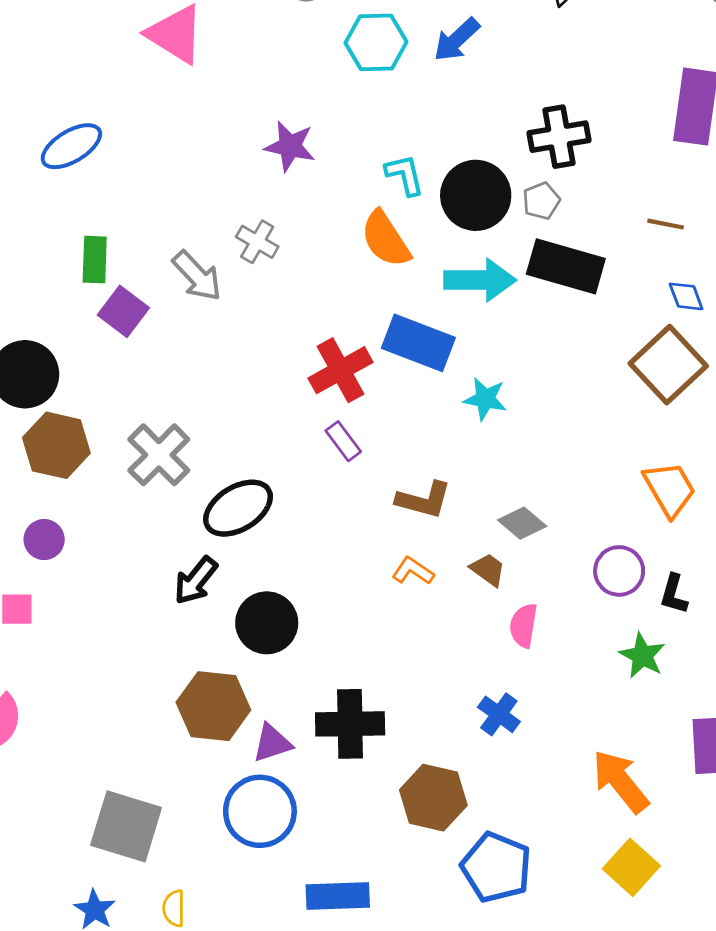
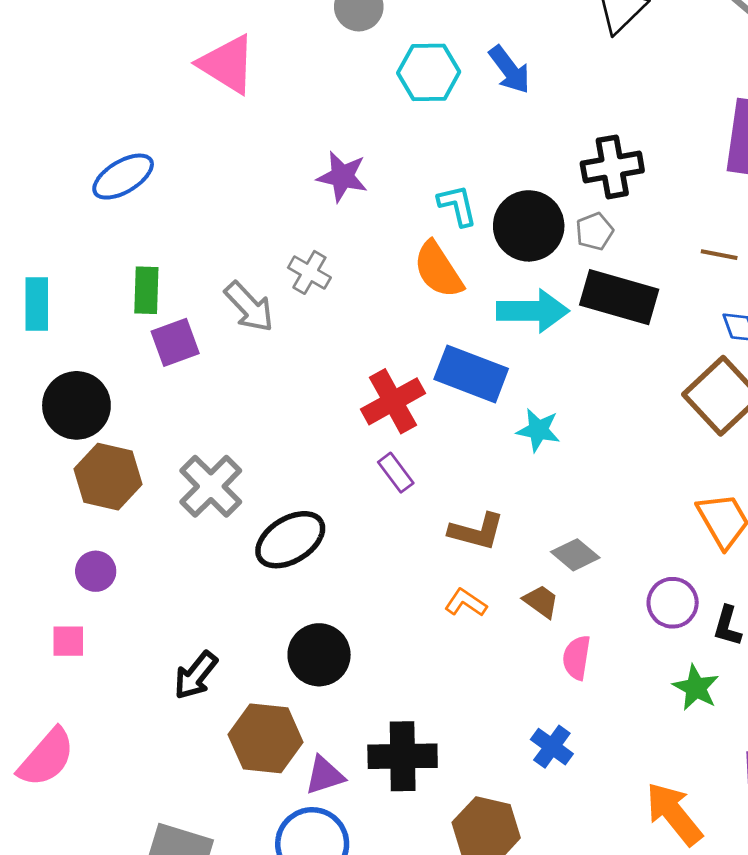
blue arrow: (457, 40) -> (509, 70), turned -84
purple square: (123, 311) -> (175, 342), turned 33
black arrow: (196, 581) -> (196, 675), moved

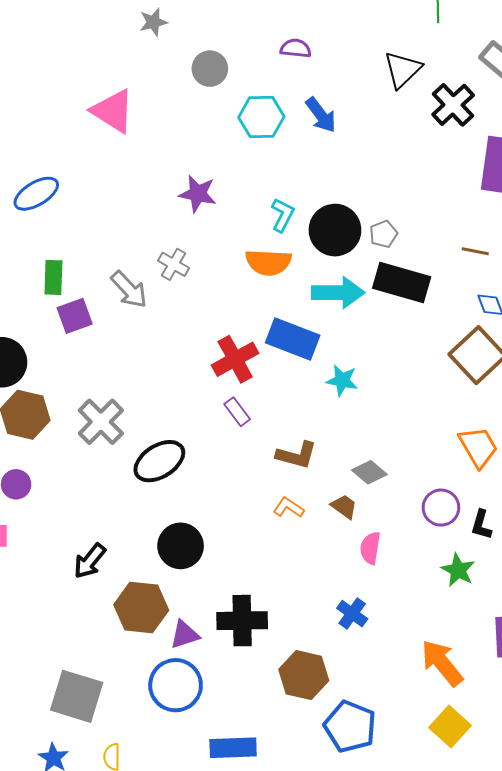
black cross: (612, 167) -> (453, 105), moved, turned -33
cyan L-shape: (457, 205) -> (282, 215), turned 40
orange semicircle: (438, 270) -> (268, 262), turned -54

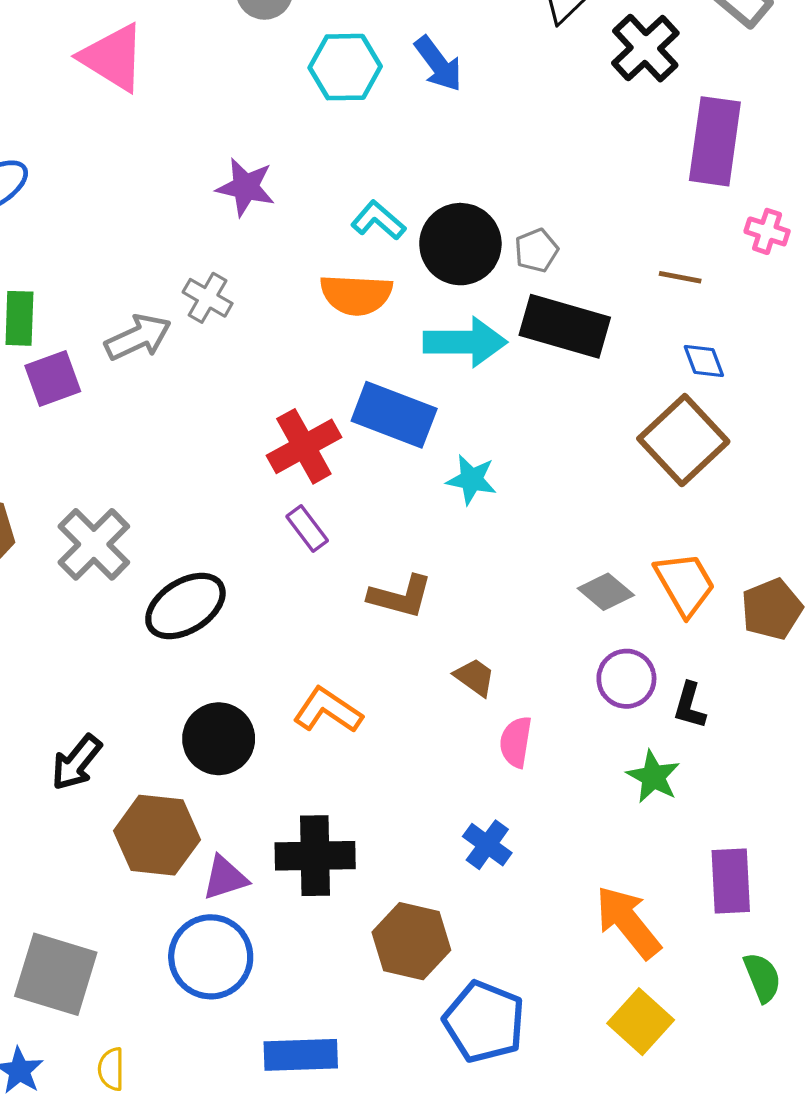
cyan L-shape: (282, 215) -> (378, 220), turned -76
gray arrow: (129, 290) -> (138, 337), turned -72
gray diamond: (369, 472) -> (606, 592), moved
orange L-shape: (289, 508) -> (328, 710), moved, size x1.4

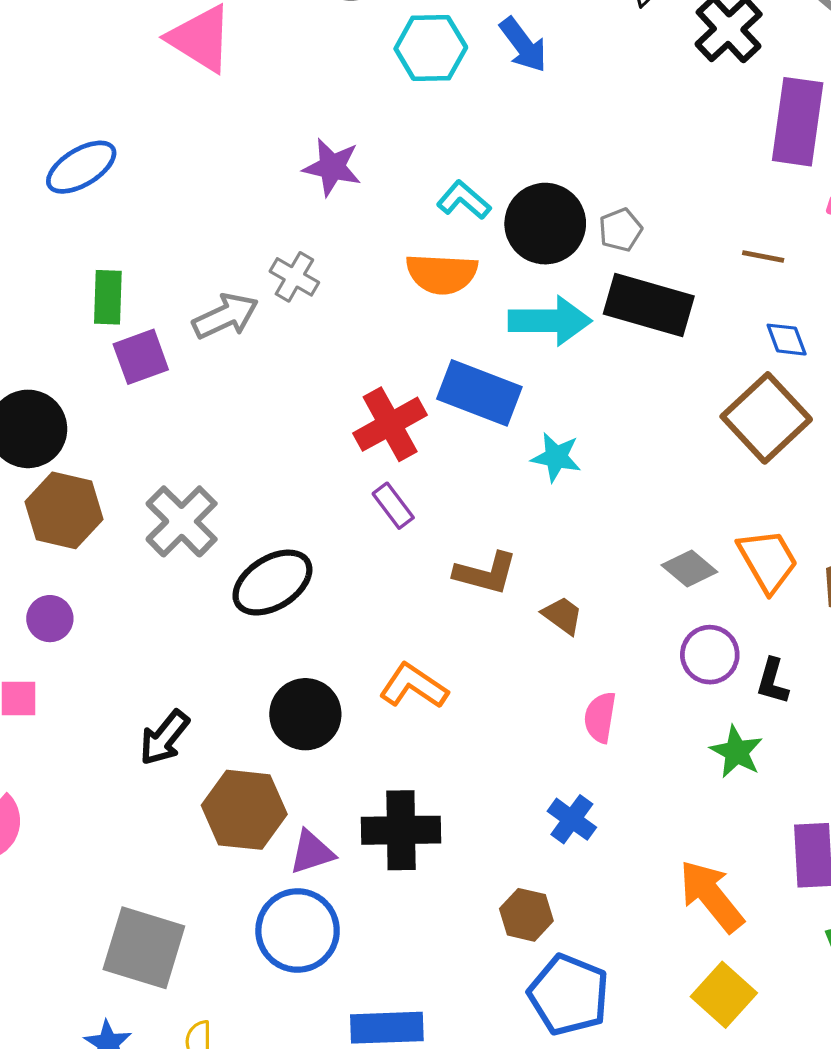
brown trapezoid: (475, 677) -> (562, 615), moved
brown hexagon: (411, 941) -> (526, 915), moved, size x0.7

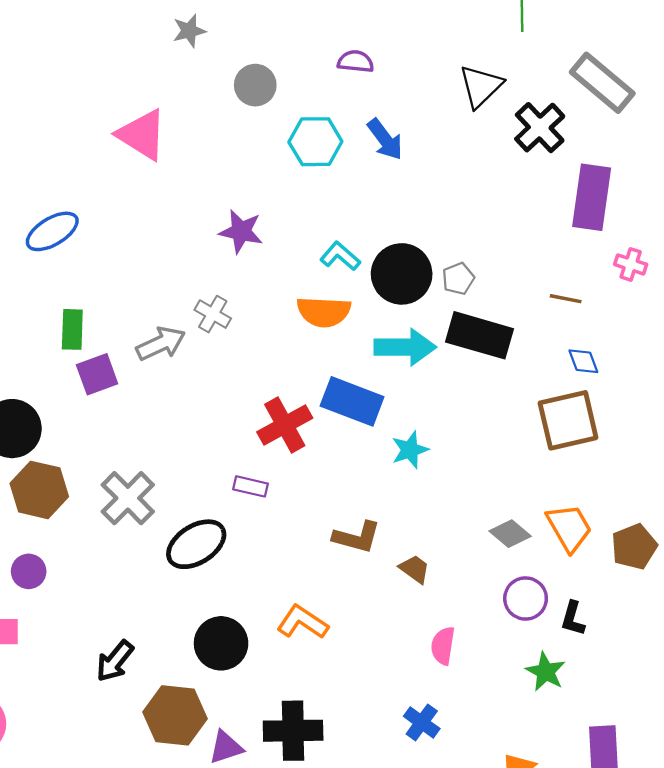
brown square: (766, 418) -> (568, 420), turned 30
cyan star: (556, 457) -> (410, 450), turned -30
purple rectangle: (393, 506) -> (251, 486), moved, turned -40

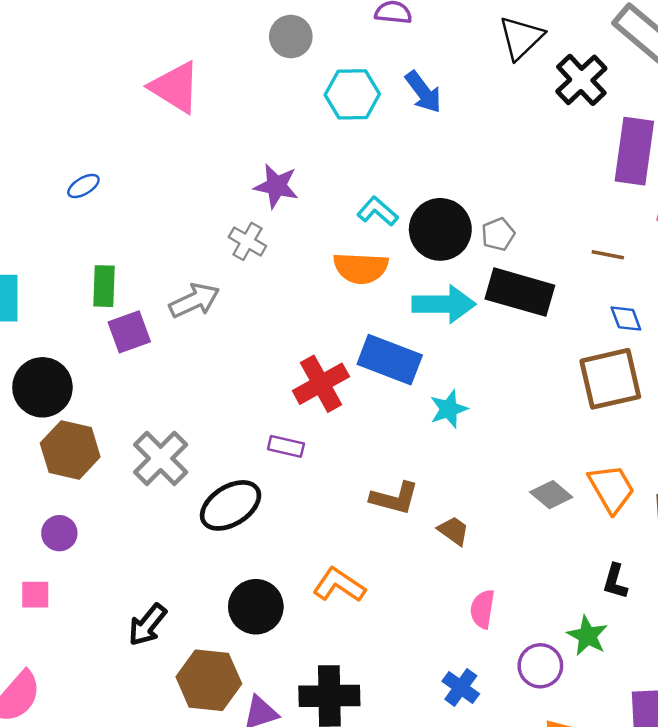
blue ellipse: (52, 231) -> (83, 186), size x0.6
gray cross: (213, 314) -> (247, 241), moved
purple circle: (526, 599) -> (540, 666), moved

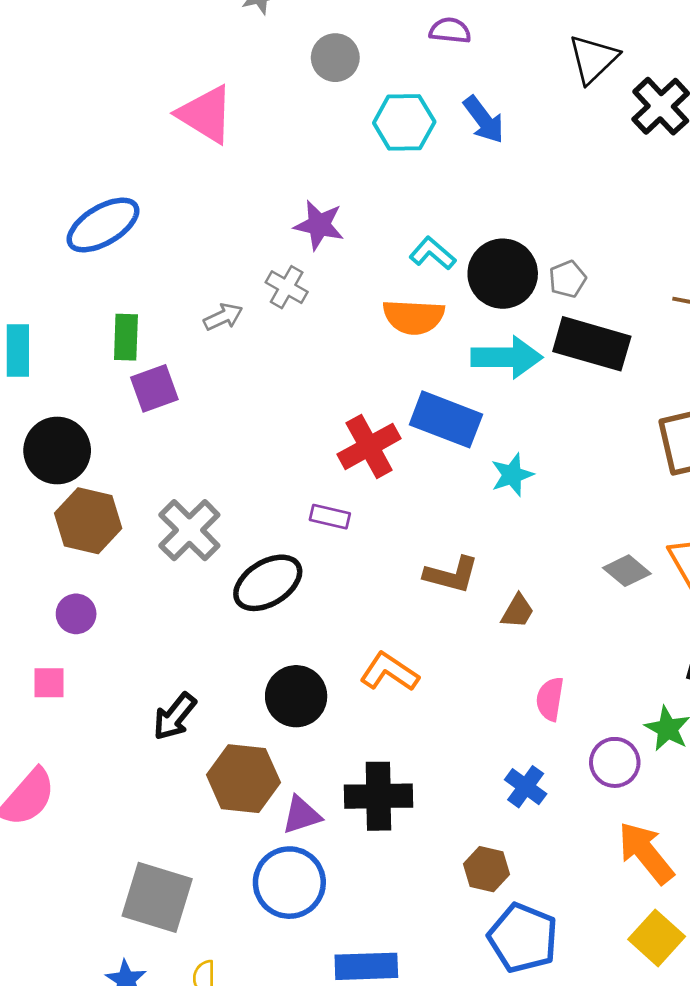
blue ellipse: (83, 186) -> (103, 225), size x2.0
gray arrow: (194, 301) -> (223, 317), moved, size x0.7
brown trapezoid: (454, 531) -> (518, 611), turned 84

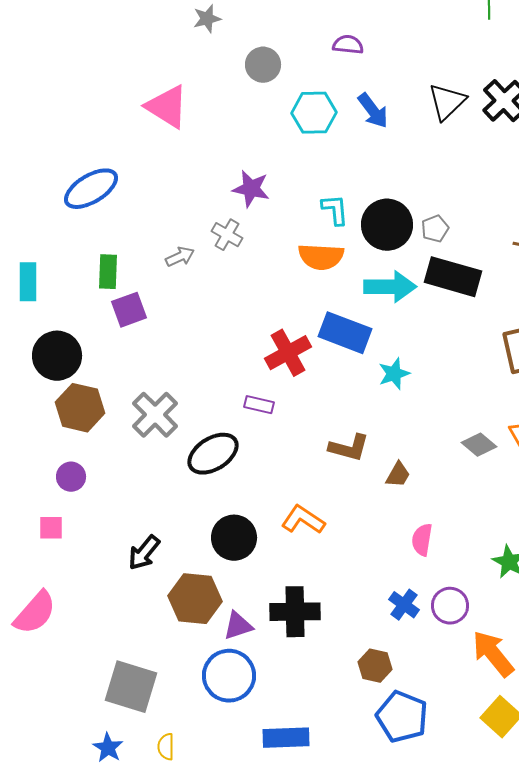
black triangle: (593, 59) -> (447, 102), moved
cyan L-shape: (432, 253) -> (335, 210), turned 44
purple circle: (615, 762) -> (450, 606), moved

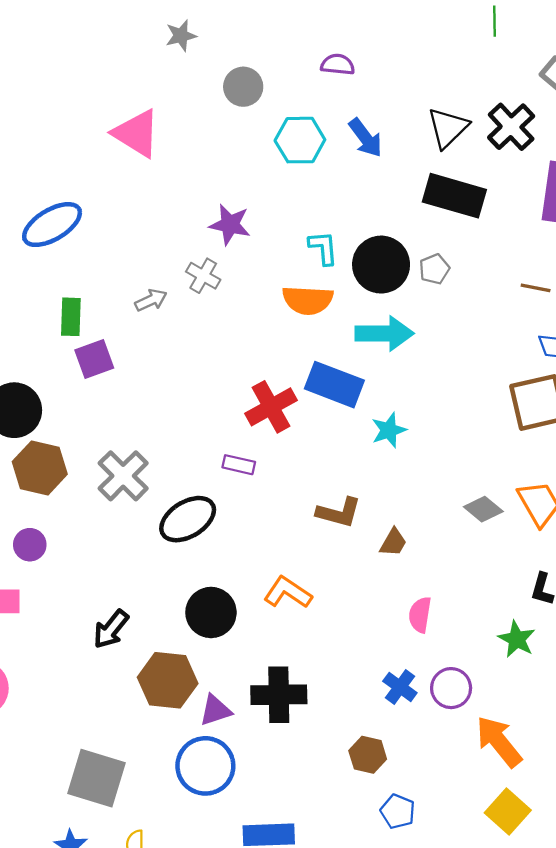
black rectangle: (453, 277) -> (454, 196), moved
blue pentagon: (402, 717) -> (398, 811), size x0.6

